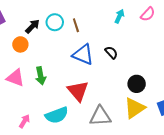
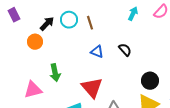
blue triangle: (83, 55) -> (97, 52), size x0.6
pink triangle: (15, 78) -> (33, 90), moved, turned -36

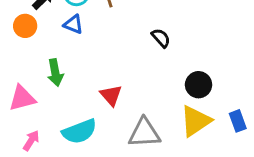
blue triangle: (97, 52) -> (73, 24), moved
red triangle: (92, 88) -> (111, 95), size x0.7

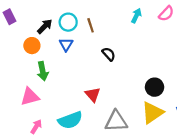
blue triangle: (73, 24) -> (66, 44), turned 40
black semicircle: (161, 38) -> (109, 54), moved
green arrow: (55, 73) -> (43, 71), moved

